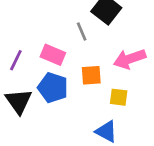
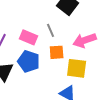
gray line: (82, 31) -> (51, 30), moved
yellow square: (119, 97) -> (77, 68), size x1.5

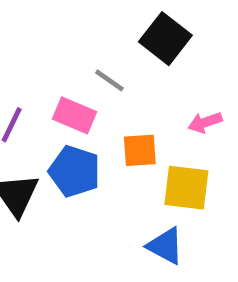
gray line: (51, 30) -> (109, 80), moved, turned -32
pink arrow: (85, 40) -> (205, 122), size x0.6

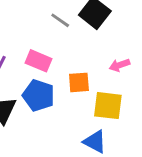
gray line: (109, 80) -> (60, 20), moved

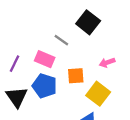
gray line: (60, 20) -> (61, 40), moved
yellow square: (108, 106) -> (98, 94), turned 30

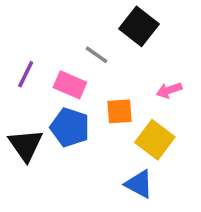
purple line: (14, 64) -> (26, 74), moved

